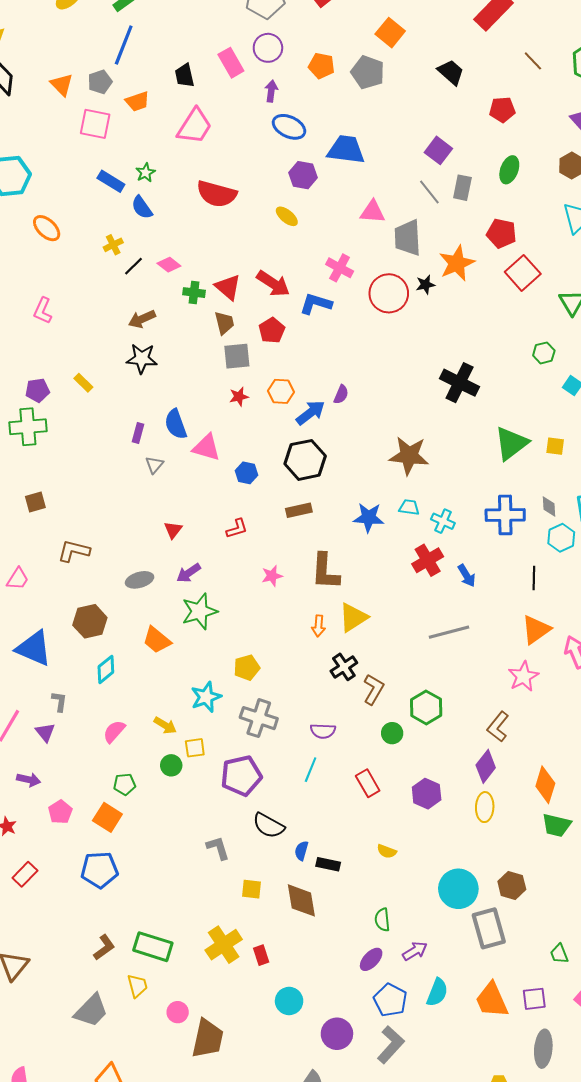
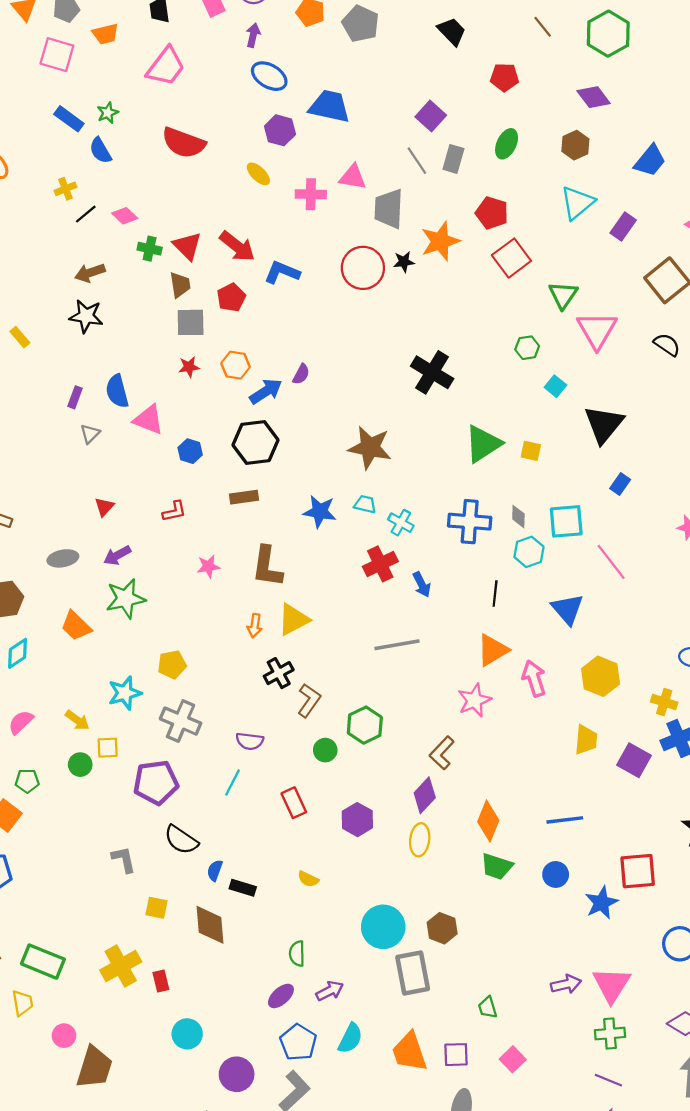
pink cross: (340, 268) -> (311, 194), moved, turned -32

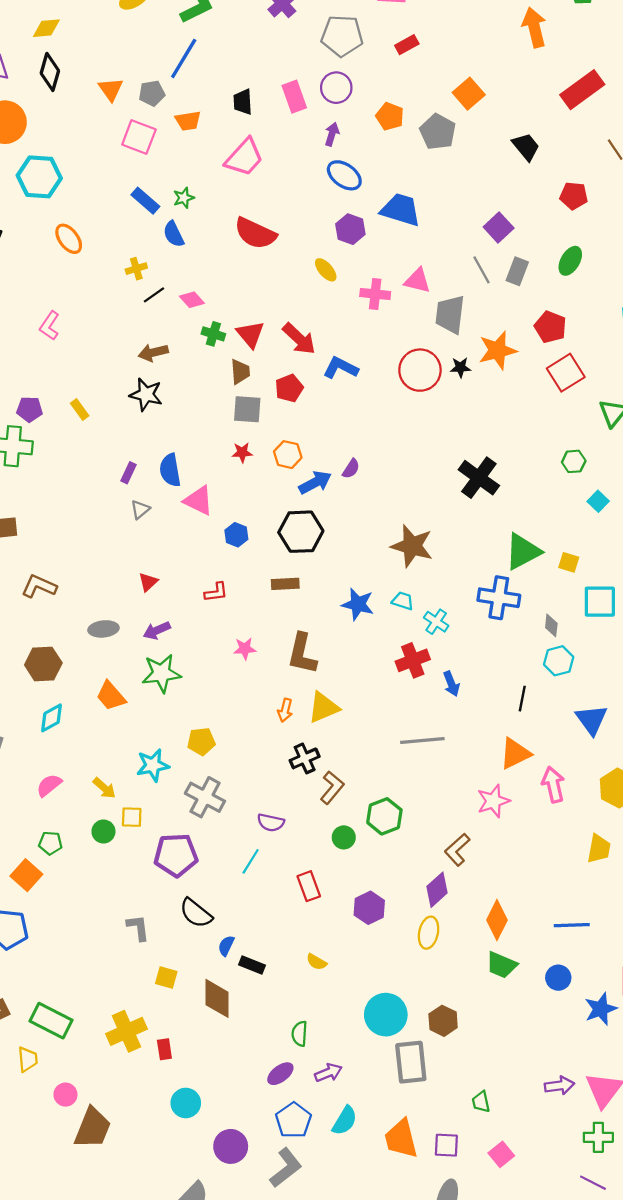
cyan square: (566, 521) -> (600, 602), moved
blue cross: (470, 522) -> (499, 598), moved

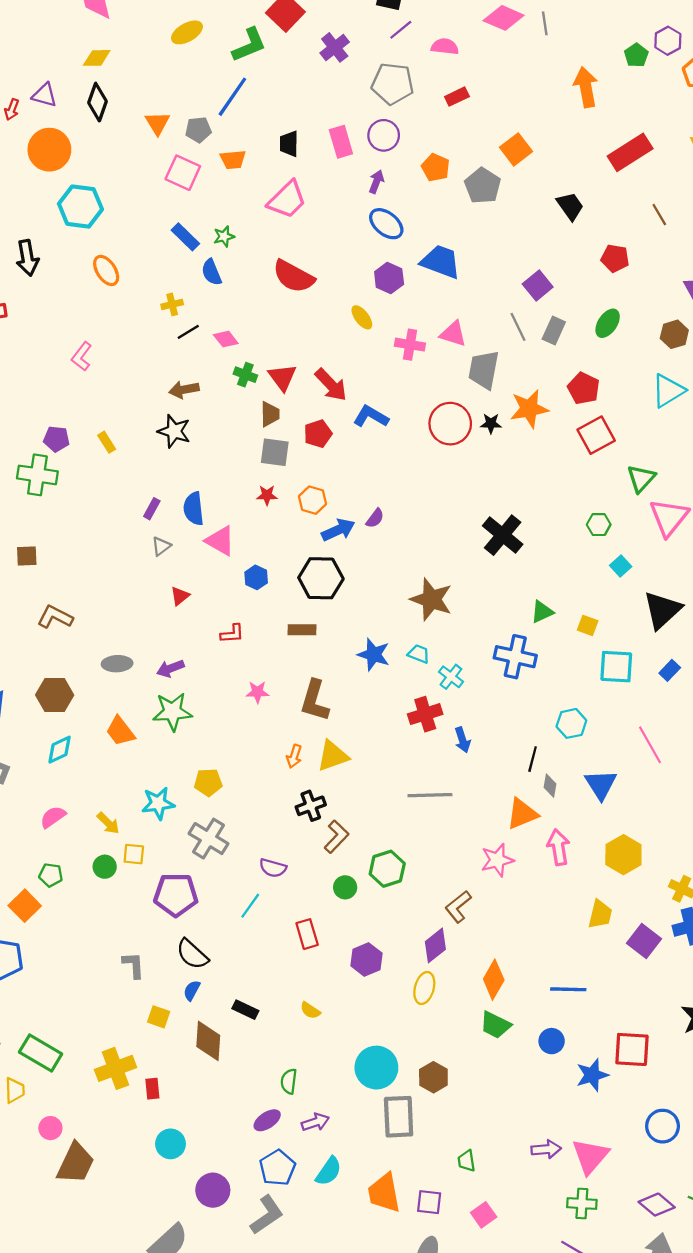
green triangle: (523, 552) -> (542, 612), size x0.6
red triangle: (148, 582) -> (180, 596), moved
gray diamond: (551, 625) -> (550, 786), moved
blue semicircle: (226, 946) -> (192, 990), moved

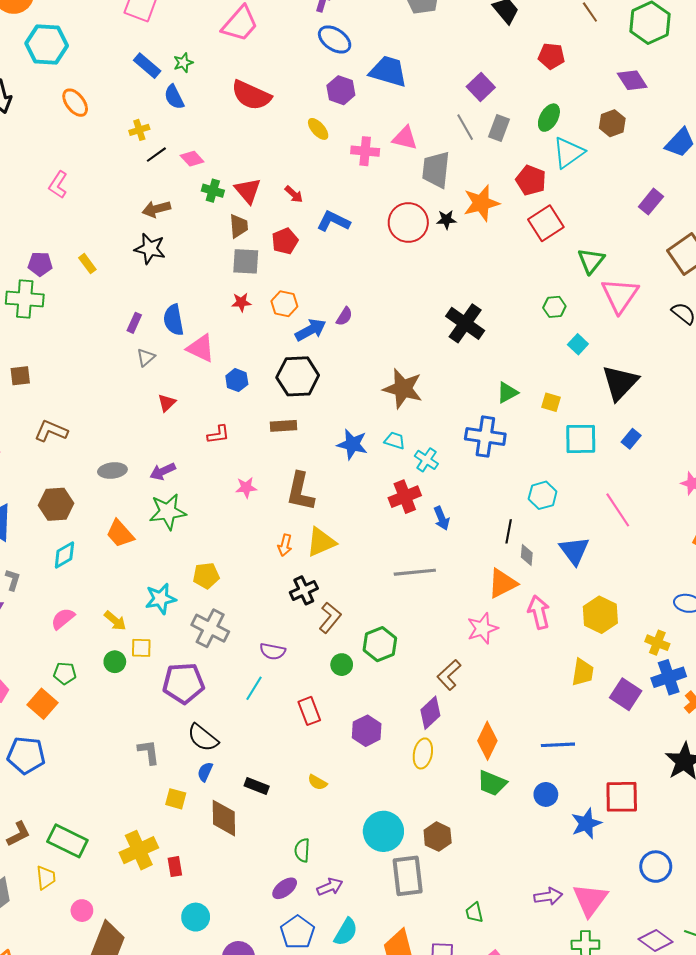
red arrow: (331, 385) -> (294, 194), size x0.6
cyan triangle: (668, 391) -> (568, 153), moved

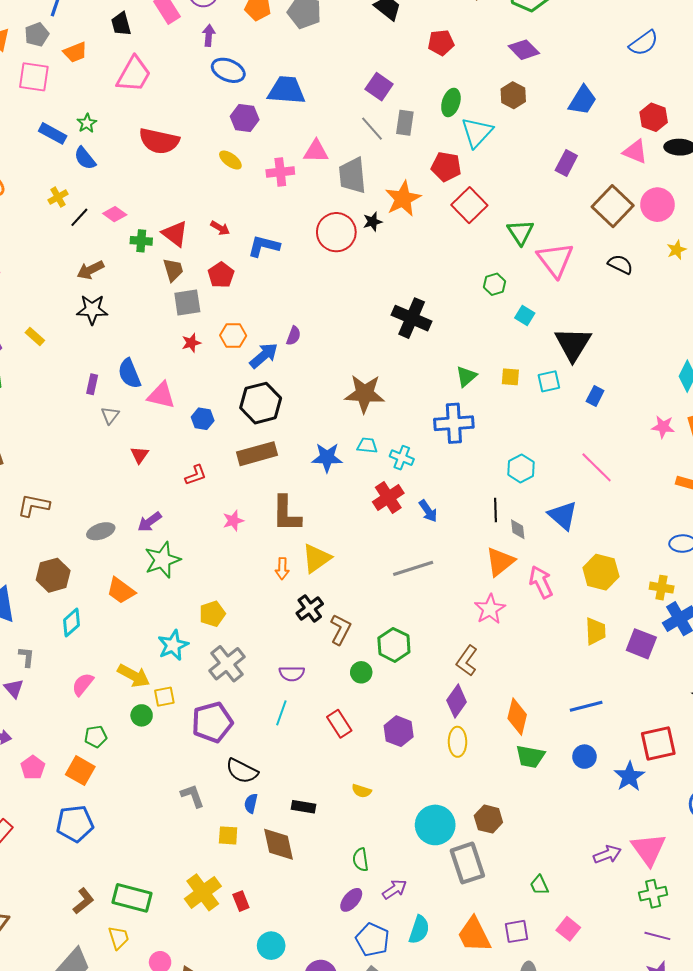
brown rectangle: (284, 426) -> (257, 454), size x1.5
cyan square: (581, 439) -> (549, 381), moved, size x0.7
yellow arrow: (115, 621) -> (134, 676), size x1.4
gray cross: (210, 628) -> (227, 664), turned 36

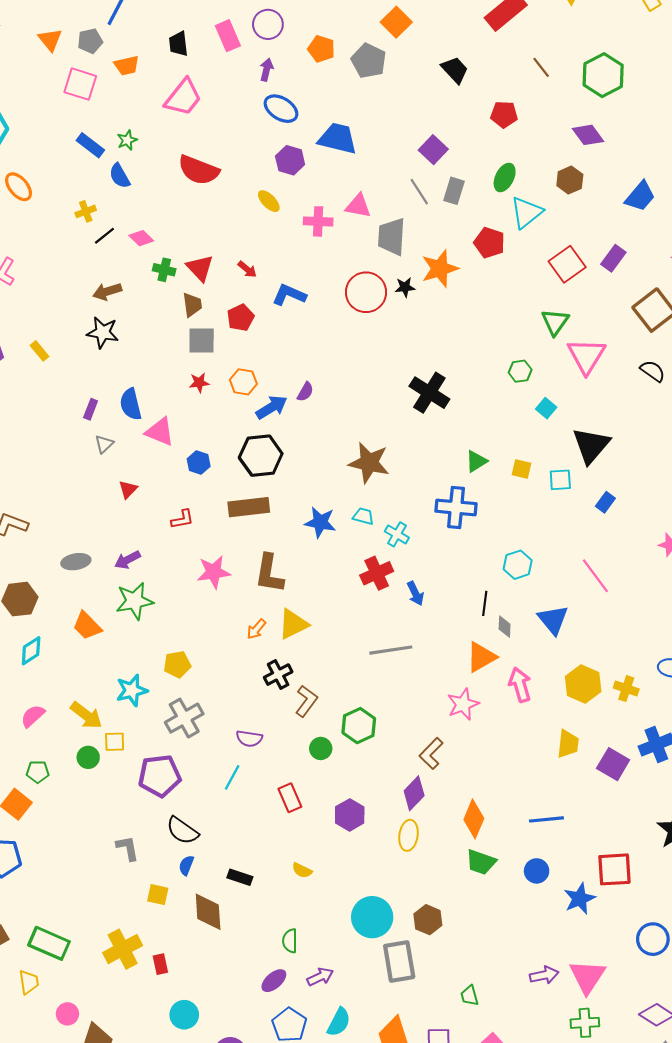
red square: (469, 205) -> (567, 264), moved
pink star: (233, 521) -> (214, 572), size x1.5
orange arrow: (282, 569) -> (256, 629), turned 30
yellow cross: (662, 588) -> (626, 689), moved

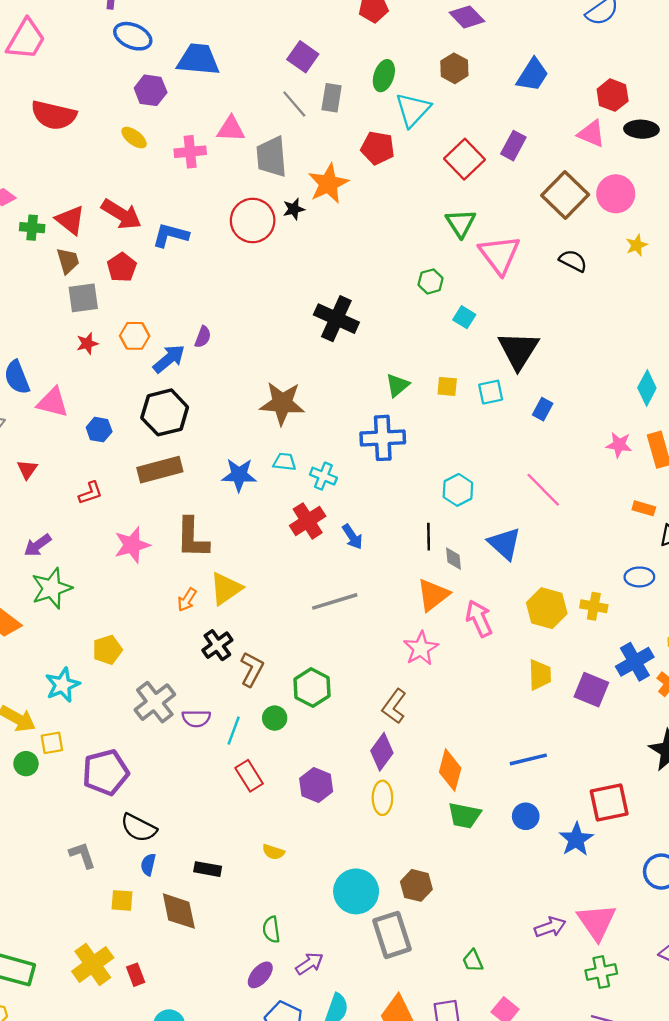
red arrow: (247, 269) -> (121, 214), size x1.8
gray cross: (184, 718) -> (155, 702), moved
cyan line: (232, 777) -> (234, 731), moved

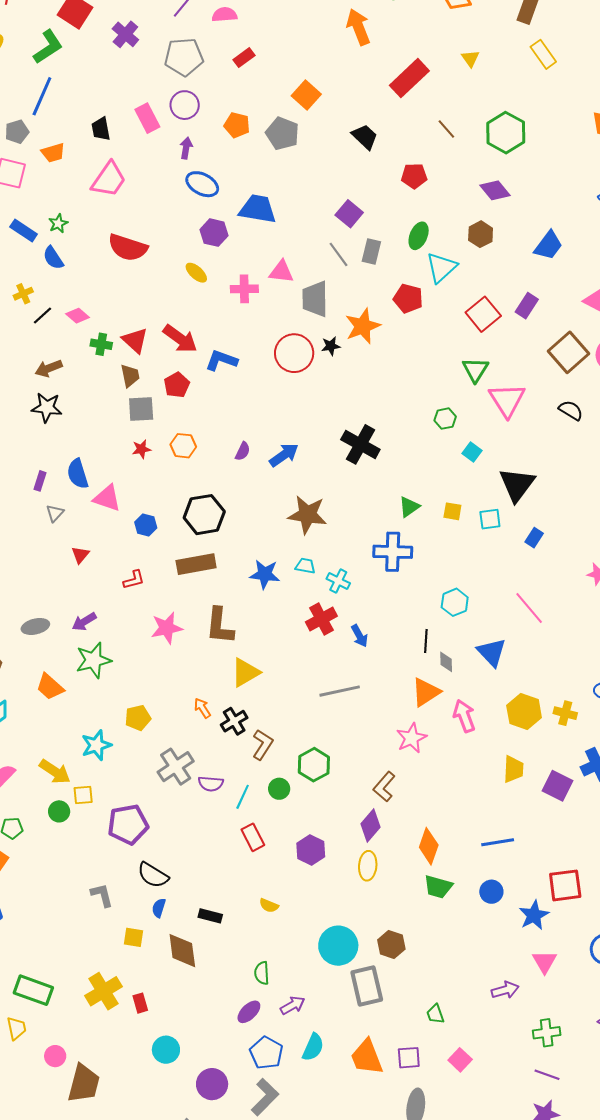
blue arrow: (169, 359) -> (284, 455), moved
orange arrow: (187, 600) -> (202, 708), moved, turned 110
pink triangle: (597, 922) -> (545, 962), moved, size x0.7

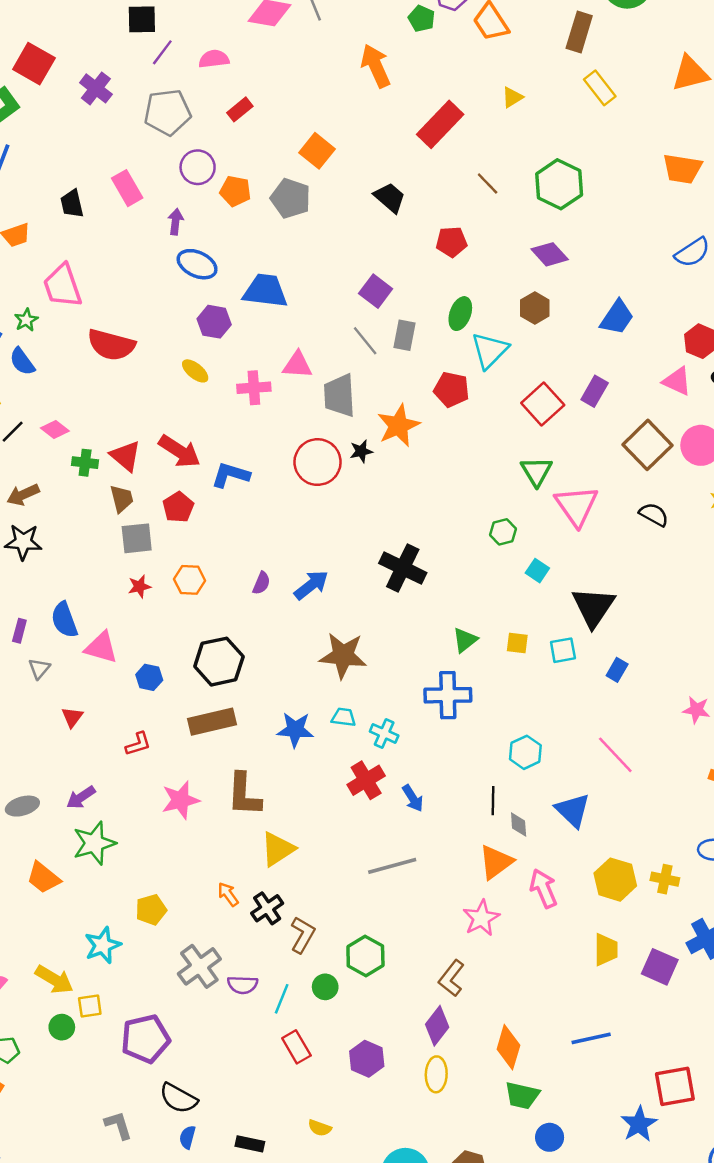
yellow triangle: (470, 59) -> (512, 97), turned 36
purple circle: (185, 105) -> (198, 167), moved
pink trapezoid: (109, 180) -> (63, 286), moved, turned 129
blue circle: (491, 892) -> (550, 1137), moved

